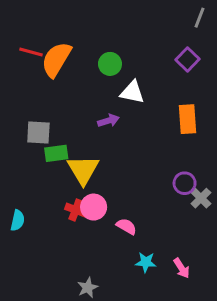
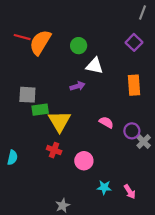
pink circle: (94, 207) -> (84, 161), moved
pink semicircle: (126, 226) -> (106, 122), moved

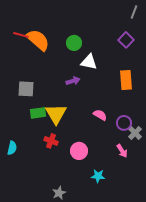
orange semicircle: (40, 42) -> (38, 40), turned 100
green rectangle: (40, 110) -> (38, 113), moved
pink arrow: (130, 192) -> (122, 151), moved

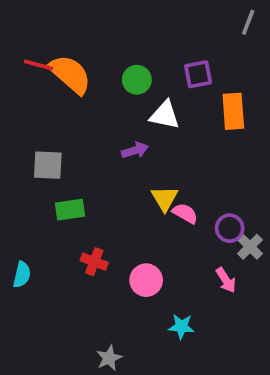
purple square: (126, 40) -> (198, 74), moved, turned 35
orange rectangle: (126, 80) -> (233, 111), moved
yellow triangle: (56, 114) -> (165, 199), moved, size x0.7

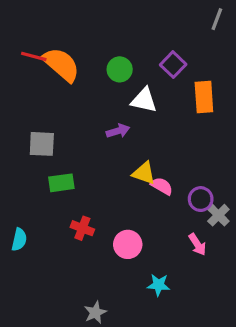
purple square: (198, 74) -> (173, 65), turned -35
yellow triangle: (165, 199) -> (144, 173), turned -40

